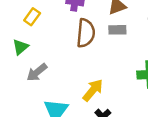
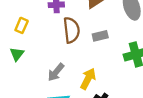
gray rectangle: (117, 30) -> (100, 36), moved
gray arrow: (37, 72) -> (56, 72), moved

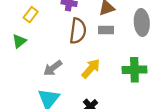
gray rectangle: (100, 36) -> (106, 30), moved
yellow arrow: (88, 79) -> (91, 68), moved

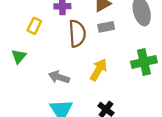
yellow rectangle: (31, 15) -> (34, 26), moved
gray arrow: (53, 68) -> (59, 77), turned 66

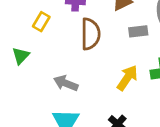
gray rectangle: (106, 27) -> (138, 31), moved
yellow arrow: (99, 70) -> (127, 78), moved

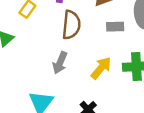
gray arrow: (66, 83) -> (60, 63), moved, turned -95

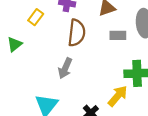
yellow arrow: (101, 68) -> (118, 96), moved

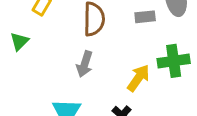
yellow arrow: (118, 96) -> (138, 78), moved

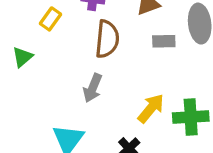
green cross: (174, 61) -> (191, 117), moved

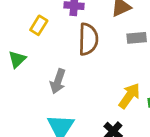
gray arrow: (93, 88) -> (58, 81), moved

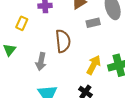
brown semicircle: (88, 39) -> (63, 41), moved

